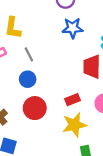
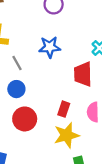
blue star: (73, 28) -> (50, 47), moved
red rectangle: (72, 100) -> (64, 109), turned -48

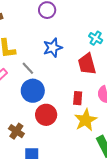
blue circle: (16, 89) -> (33, 91), size x1.5

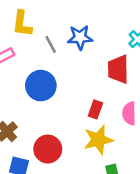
gray line: (28, 68) -> (51, 44), moved
red circle: (46, 115) -> (48, 149), moved

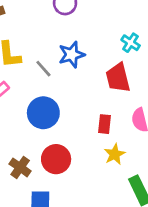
yellow star: (98, 140) -> (115, 154), size x0.7
red circle: (48, 149) -> (56, 159), moved

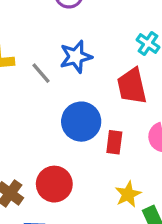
blue circle: (43, 113) -> (81, 122), moved
yellow star: (115, 154) -> (128, 194), moved

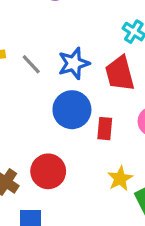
blue star: (76, 57) -> (74, 63), moved

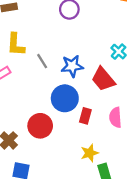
red trapezoid: (120, 73) -> (103, 79), turned -36
red circle: (48, 171) -> (40, 126), moved

